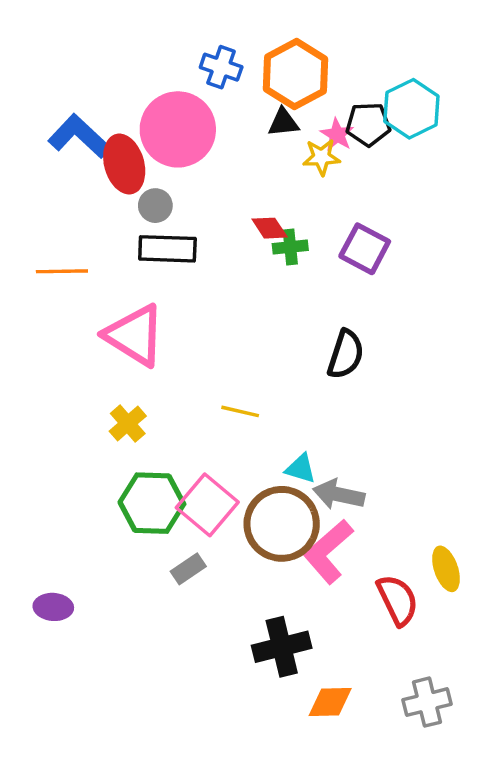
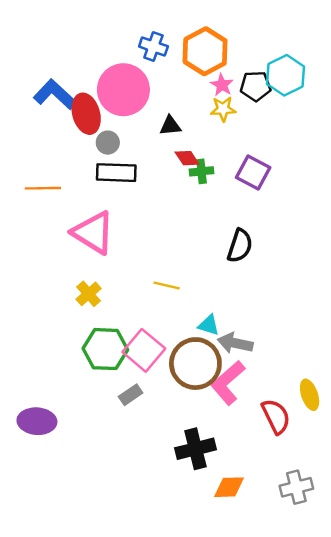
black triangle: (283, 123) -> (170, 126), moved
pink star: (337, 135) -> (222, 85), moved
purple ellipse: (53, 607) -> (37, 421), size x1.4

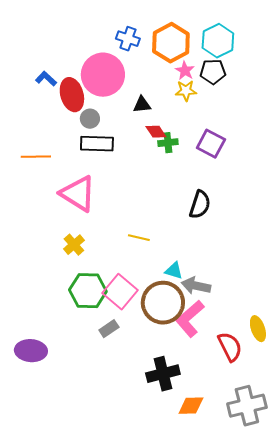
cyan hexagon: (286, 75) -> (218, 41), moved
blue L-shape: (55, 94) -> (46, 79), size x0.6
gray cross: (296, 487) -> (247, 406), size x1.4

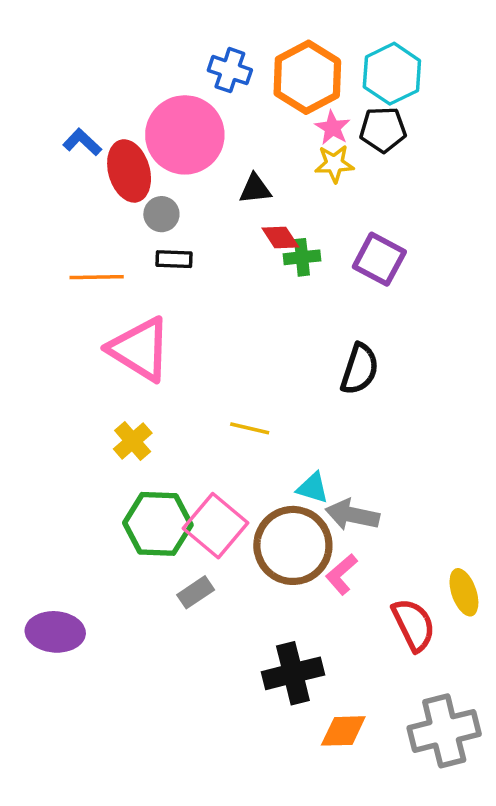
black rectangle: (97, 144) -> (174, 259), size x0.6
orange line: (36, 157) -> (97, 277), moved
pink L-shape: (190, 319) -> (342, 574), size x0.6

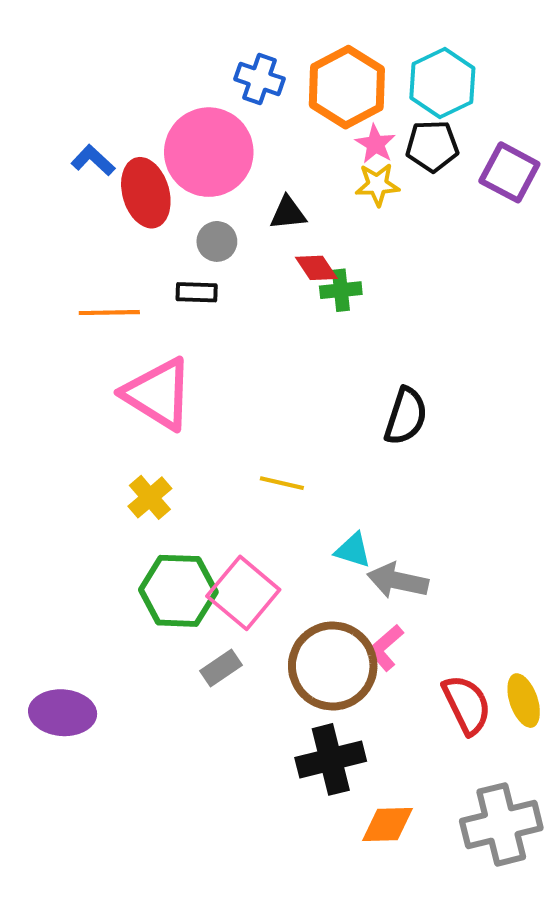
gray circle: (161, 214) -> (217, 241), moved
purple square: (379, 259) -> (509, 172), moved
brown circle: (293, 545) -> (333, 666), moved
yellow ellipse: (464, 592) -> (524, 701), moved

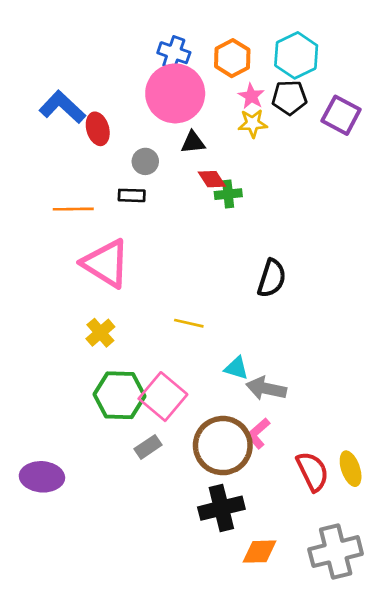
orange hexagon: (347, 87) -> (232, 58), size x0.7
pink circle: (209, 152) -> (175, 93), moved
blue L-shape: (93, 160) -> (62, 107), size x1.6
red ellipse: (146, 193) -> (98, 129), size x0.7

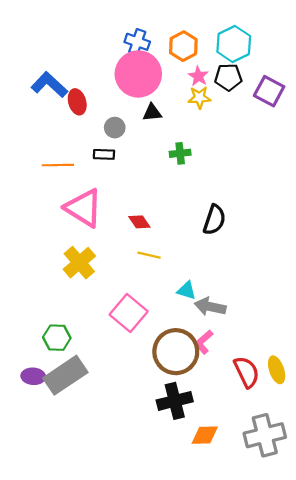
red diamond: (212, 179) -> (139, 222), moved
yellow cross: (100, 333) -> (79, 263), size x1.4
green hexagon: (119, 395) -> (57, 338), moved, size x0.7
gray rectangle: (148, 447) -> (65, 375), moved, size x2.0
purple ellipse: (42, 477) -> (33, 376), size x0.7

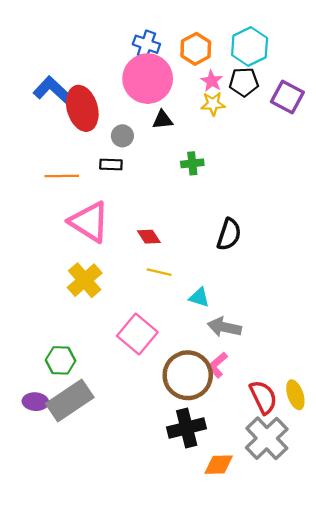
red ellipse: (77, 102) -> (82, 108), size x1.6
cyan triangle: (187, 291) -> (199, 297), moved
gray cross: (265, 435) -> (267, 438), moved, turned -30

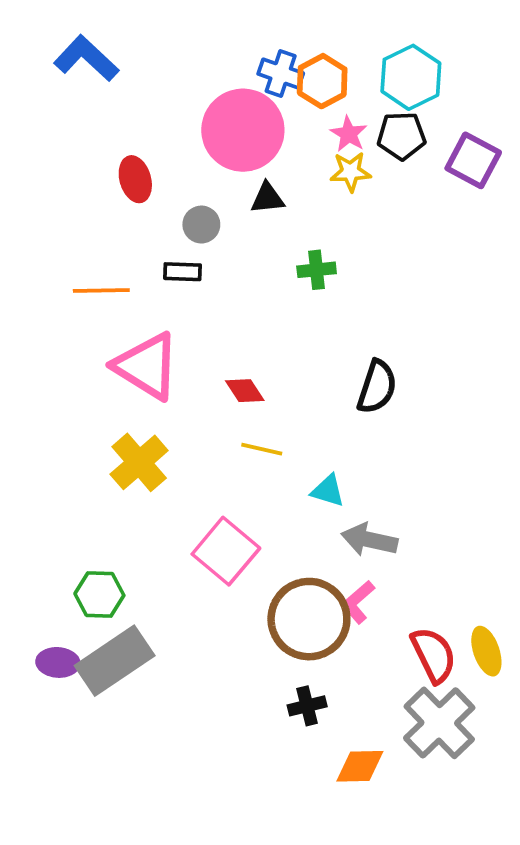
blue cross: (146, 44) -> (281, 74), moved
blue L-shape: (53, 90) -> (86, 58), moved
red ellipse: (82, 108) -> (135, 179), size x0.6
black cross: (187, 428) -> (307, 706), size x0.6

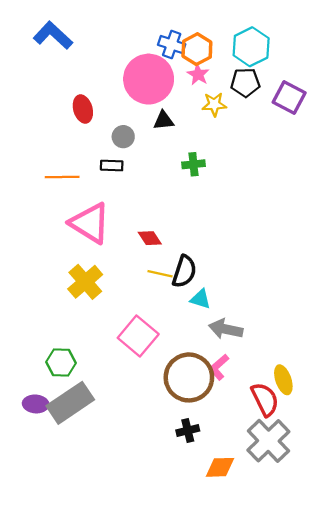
pink star: (349, 134) -> (198, 74), moved
black semicircle: (377, 387) -> (184, 271), moved
yellow ellipse: (486, 651) -> (283, 380), moved

